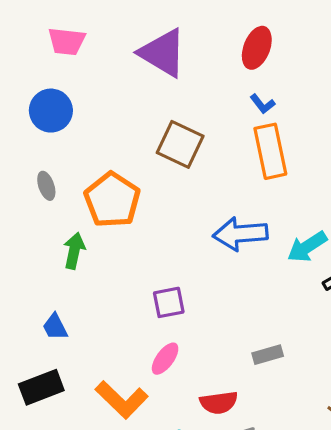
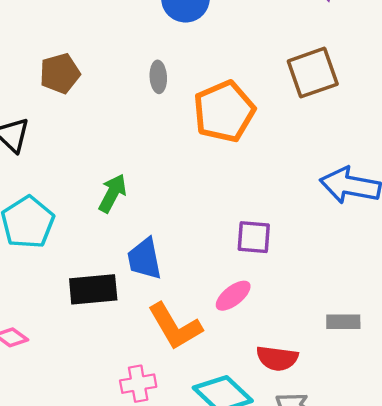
brown square: (180, 144) -> (313, 73), turned 30
green arrow: (74, 251) -> (113, 193), moved
blue trapezoid: (55, 327) -> (144, 259), moved, size x1.4

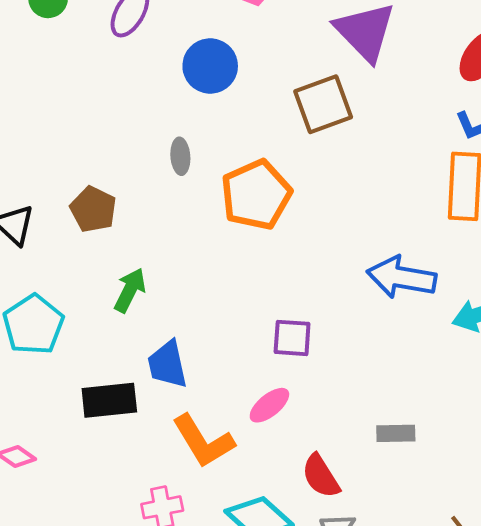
brown pentagon: (60, 73) -> (93, 209), moved, turned -30
brown square: (313, 73) -> (323, 104), moved
red semicircle: (277, 358) -> (321, 476), turned 51

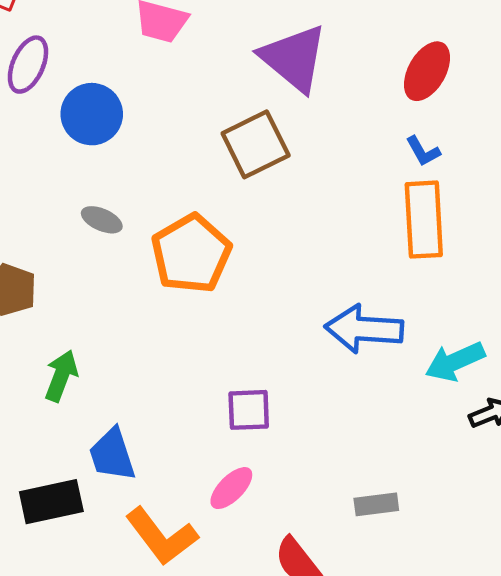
blue circle: (210, 66) -> (92, 114), moved
gray ellipse: (180, 156) -> (102, 220), turned -56

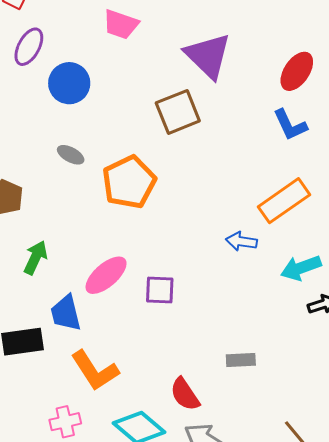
blue L-shape: (423, 151) -> (290, 125), size x1.5
orange rectangle: (424, 220) -> (284, 201), moved, turned 54
blue arrow: (364, 329) -> (241, 241), size x0.6
pink ellipse: (231, 488) -> (106, 275), moved, size x1.4

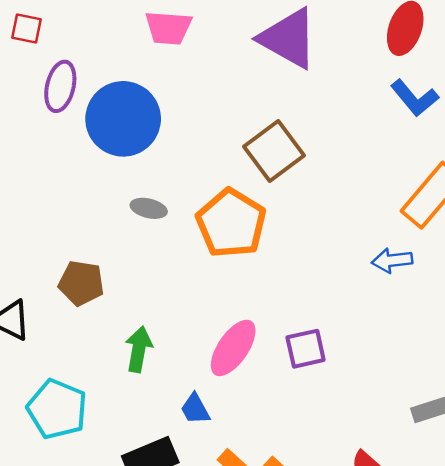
blue circle: (69, 83) -> (123, 119), size x1.4
brown square: (178, 112) -> (274, 151), moved
blue trapezoid: (66, 313) -> (195, 409), size x0.7

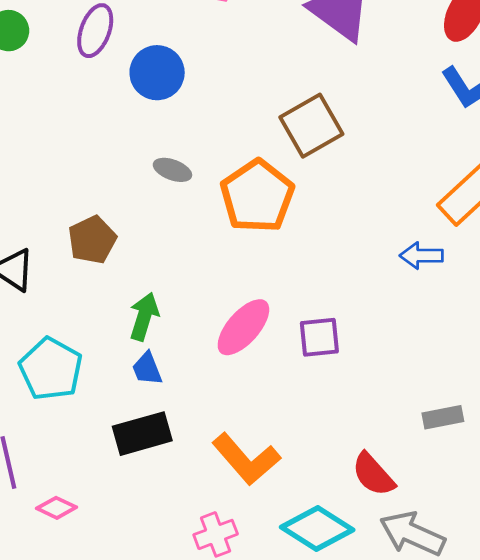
blue circle: (123, 119) -> (157, 73), size x0.7
brown pentagon: (81, 283) -> (92, 240), turned 30
blue trapezoid: (195, 409) -> (147, 369), moved

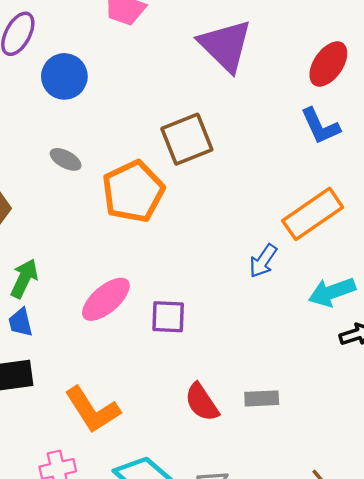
blue arrow: (421, 256) -> (263, 261), turned -64
red semicircle: (373, 474) -> (202, 402), moved

